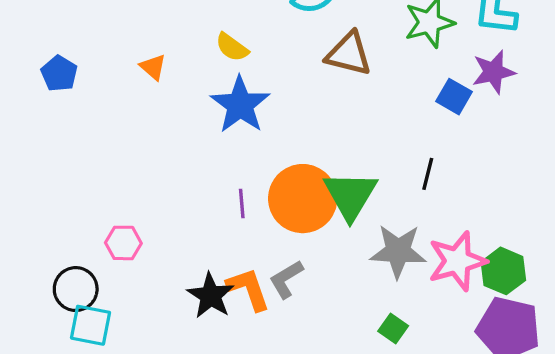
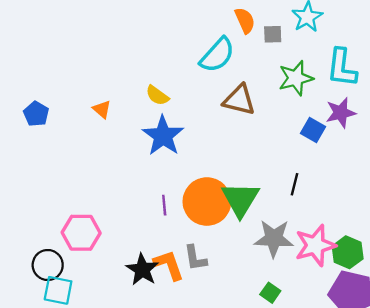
pink hexagon: (123, 243) -> (81, 233), size x1.5
gray L-shape: (286, 279) -> (195, 258), turned -68

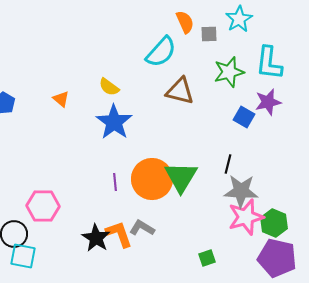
gray star: (274, 238) -> (241, 191), moved
gray L-shape: (195, 258) -> (142, 228), turned 130
green square: (270, 293) -> (207, 258), turned 36

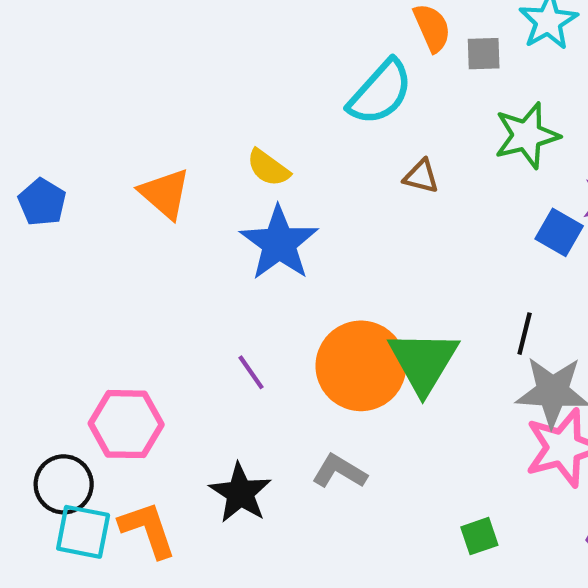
brown triangle: (180, 91) -> (421, 176), size x0.6
orange triangle: (61, 99) -> (165, 194), size x1.5
purple line: (115, 182) -> (251, 372), moved, turned -30
orange L-shape: (119, 234) -> (148, 530), moved

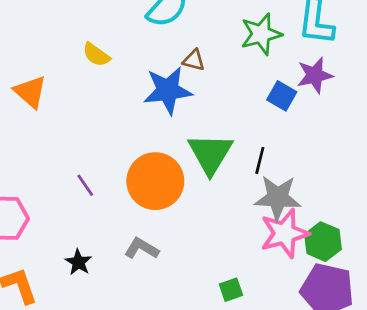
orange triangle: (165, 194) -> (30, 92), moved
blue star: (279, 243) -> (168, 90), moved, turned 30
green triangle: (423, 362) -> (210, 154), moved
black star: (240, 493) -> (78, 262), size x0.7

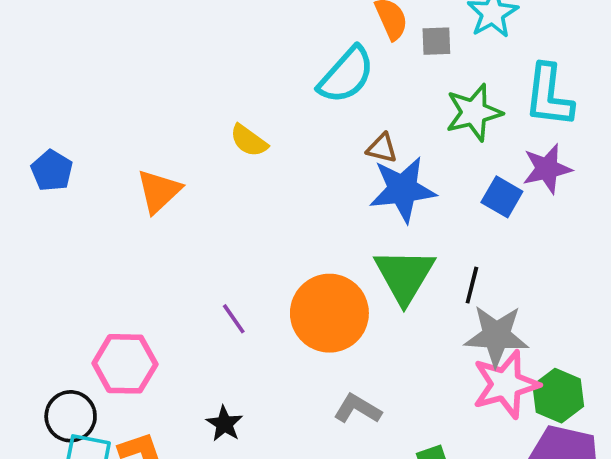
blue star: (168, 90) -> (403, 189), moved
orange triangle: (30, 92) -> (159, 191), turned 36
gray L-shape: (142, 248) -> (358, 409), moved

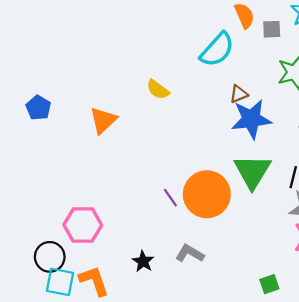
brown triangle: (382, 148) -> (239, 94), turned -36
purple line: (234, 319) -> (170, 198), moved
gray L-shape: (358, 409) -> (190, 253), moved

